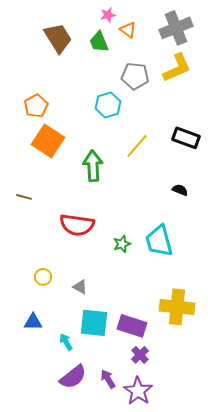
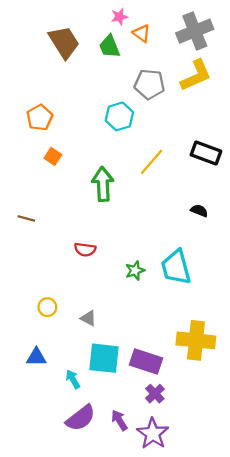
orange square: (48, 141) -> (53, 156), size x0.5
red semicircle: (77, 225) -> (85, 249), size x0.6

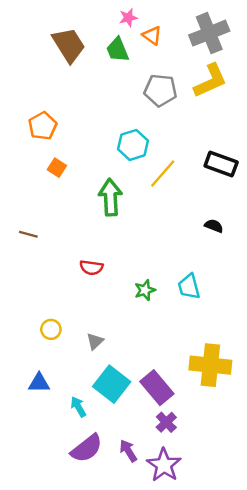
cyan hexagon: (119, 116) -> (133, 145), moved
cyan trapezoid: (176, 267) -> (189, 287), size x0.7
gray triangle: (88, 318) -> (95, 341), turned 49
cyan square: (104, 358) -> (112, 384), turned 32
purple rectangle: (146, 361) -> (157, 388), turned 32

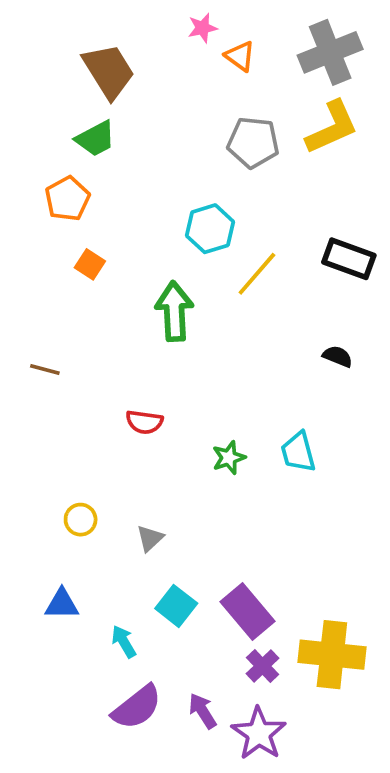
green trapezoid: (118, 50) -> (96, 139), moved, turned -96
yellow cross: (210, 365) -> (332, 655), moved
cyan square: (112, 384) -> (176, 606), size x0.7

